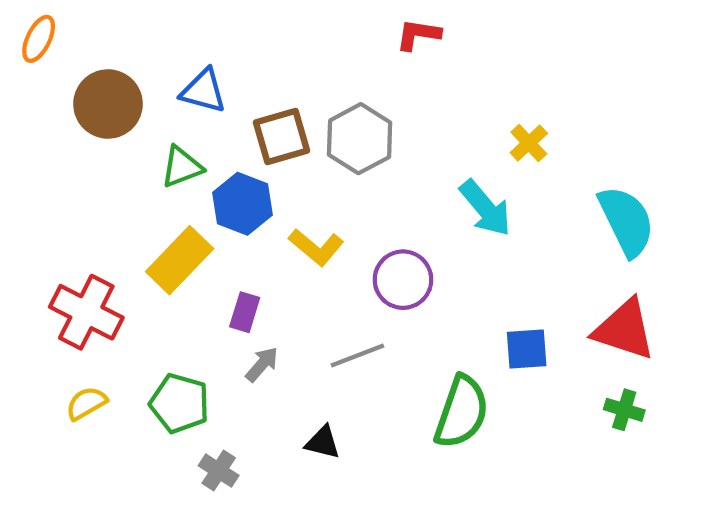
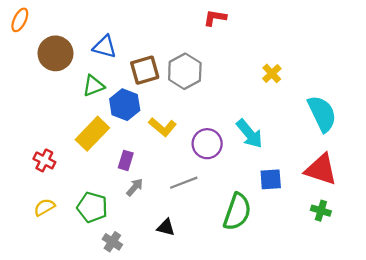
cyan arrow: (485, 208) -> (250, 134), moved
red cross: (86, 312) -> (44, 160), size x0.6

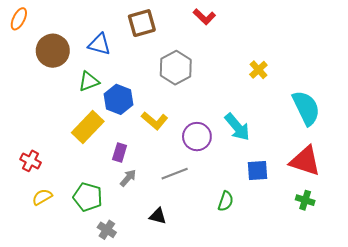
red L-shape: (215, 18) -> (204, 17), turned -145
brown square: (145, 70) -> (142, 23), moved
red cross: (44, 160) -> (30, 161), moved
green semicircle: (237, 212) -> (226, 201), size x0.6

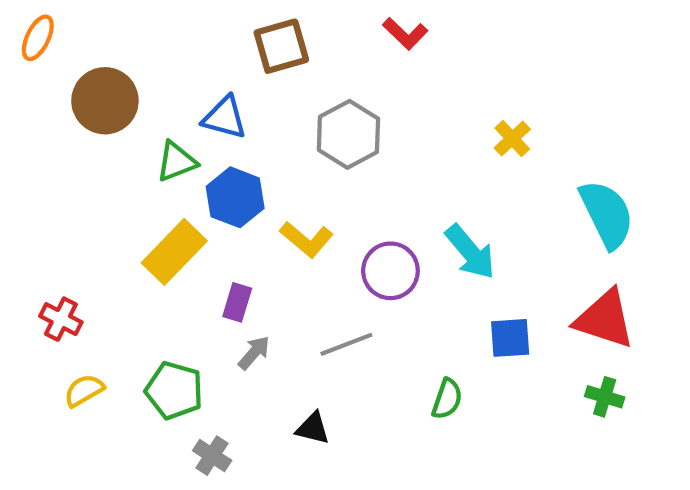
blue triangle: (99, 44) -> (225, 118), moved

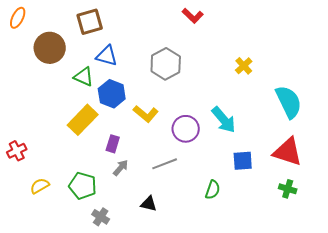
brown square: (281, 46) -> (90, 22), moved
green triangle: (176, 162) -> (84, 77), turned 45
red cross: (61, 319) -> (17, 151), moved, turned 36

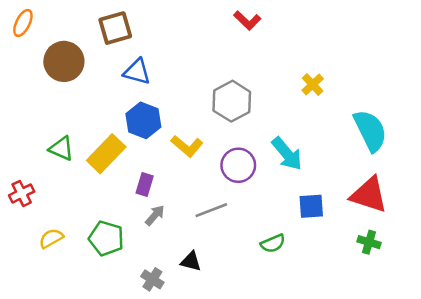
gray hexagon: (166, 64) -> (232, 101), moved
green triangle: (84, 77) -> (61, 149), moved
green semicircle: (213, 190) -> (273, 243), turned 48
gray cross: (101, 217) -> (152, 279), moved

